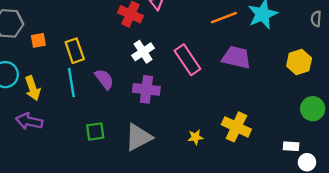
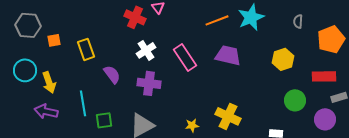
cyan line: (71, 83) -> (83, 103), moved

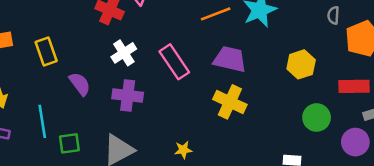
gray semicircle: (298, 21) -> (333, 15), moved
yellow cross: (228, 116) -> (230, 102), moved

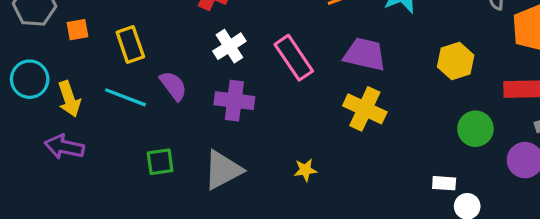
cyan line: (42, 121) -> (125, 97), moved, turned -60

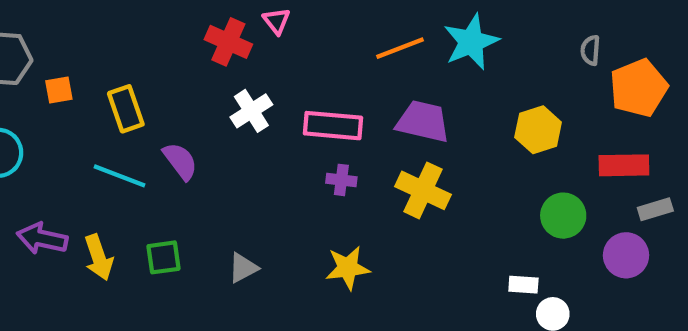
pink rectangle: (294, 58) -> (333, 126), turned -51
yellow arrow: (69, 99) -> (99, 257), moved
purple cross: (234, 101) -> (341, 180), moved, size x0.6
gray triangle: (223, 170) -> (243, 268), size x0.6
yellow star: (305, 170) -> (348, 268), size x1.5

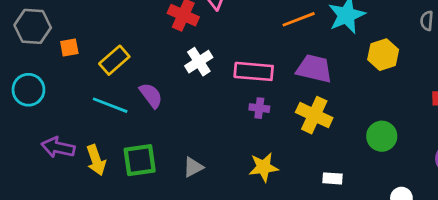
yellow rectangle: (126, 109) -> (114, 60), turned 68
yellow hexagon: (538, 130) -> (383, 55), moved
green circle: (563, 216) -> (382, 136), moved
green square: (163, 257) -> (140, 160), size x1.4
white rectangle: (523, 285) -> (332, 178), moved

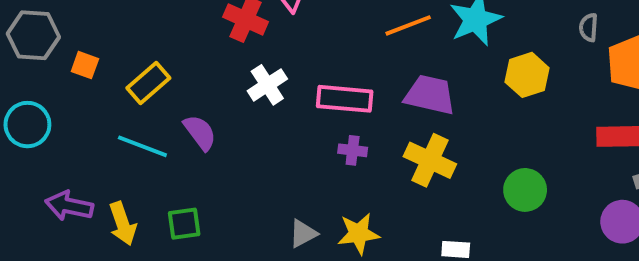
orange square: (69, 48) -> (85, 65), turned 30
green square: (140, 160) -> (184, 224), size x0.7
gray triangle: (193, 167) -> (303, 234), moved

